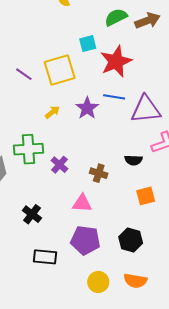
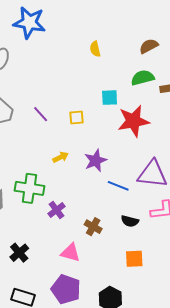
yellow square: (60, 70) -> (76, 118), size x0.5
blue line: (114, 97) -> (118, 186), moved

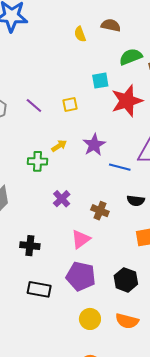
brown semicircle: (149, 46) -> (111, 25), moved, turned 48
green cross: (29, 188) -> (38, 161), moved, size x0.7
black cross: (19, 253) -> (30, 246), turned -36
pink triangle: (71, 253) -> (81, 239), turned -45

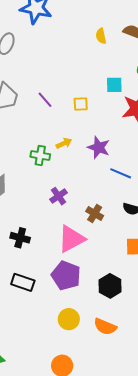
purple star: (94, 145) -> (99, 148), turned -30
pink triangle: (81, 239) -> (71, 239), size x1.4

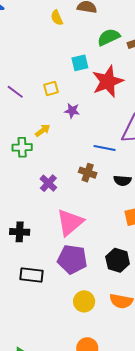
purple star: (99, 148) -> (72, 111), moved, size x0.7
brown cross: (95, 214) -> (88, 173), moved

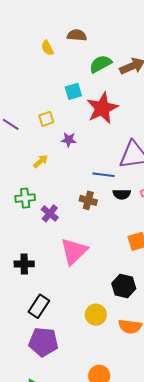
green cross: (22, 147) -> (25, 198), moved
black semicircle: (122, 181) -> (122, 194), moved
purple pentagon: (72, 259) -> (43, 342), moved
black rectangle: (32, 275) -> (39, 306), turned -60
yellow circle: (84, 301) -> (96, 315), moved

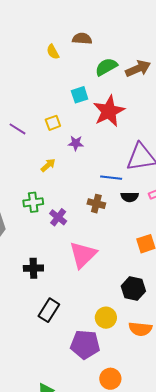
purple pentagon: (43, 342) -> (85, 345), moved

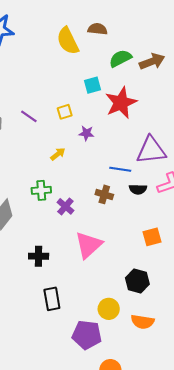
yellow semicircle: (53, 52) -> (68, 41), size x1.8
black rectangle: (49, 310) -> (52, 299), turned -45

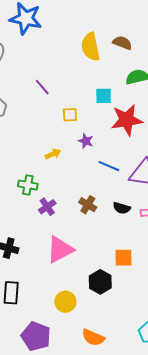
purple line: (29, 116) -> (42, 87), moved
blue line: (120, 169) -> (109, 166), moved
black hexagon: (137, 281) -> (100, 282), moved
yellow circle: (109, 309) -> (65, 302), moved

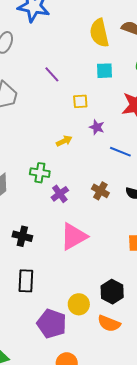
cyan square: (104, 96) -> (105, 71), moved
black hexagon: (100, 282) -> (112, 292), moved
yellow circle: (65, 302) -> (79, 304), moved

